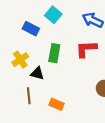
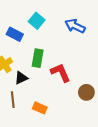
red L-shape: (86, 49) -> (60, 73), moved, turned 70
black triangle: (37, 73) -> (21, 78), turned -40

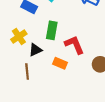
orange rectangle: (40, 108) -> (60, 63), moved

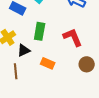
red L-shape: (74, 45) -> (73, 37), moved

